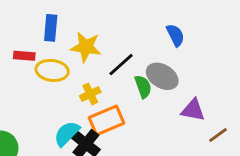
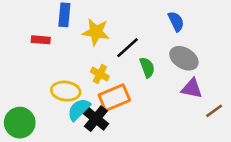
yellow ellipse: (52, 70) -> (66, 91), moved
gray ellipse: (162, 76) -> (184, 58), moved
yellow cross: (90, 94) -> (100, 74), turned -36

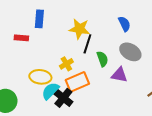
yellow star: (96, 32) -> (79, 29), moved
black line: (127, 48) -> (87, 44), turned -30
yellow cross: (100, 74) -> (66, 64), turned 32
purple triangle: (192, 88) -> (119, 75), moved

